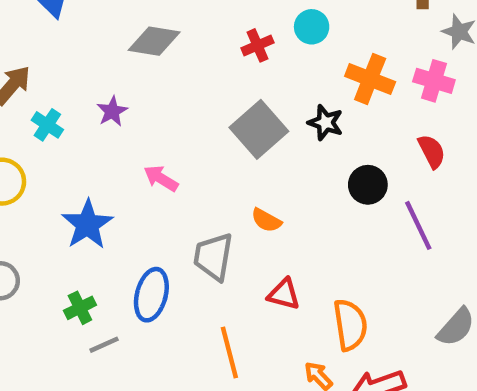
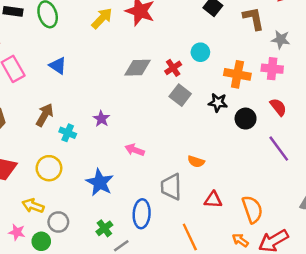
gray diamond: (154, 41) -> (138, 68), moved
gray square: (259, 129) -> (180, 95), moved, size x0.7
black circle: (368, 185) -> (246, 119), moved

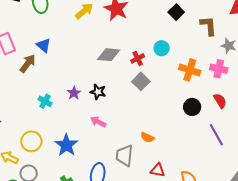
black star: (218, 103) -> (98, 92), moved
brown arrow: (45, 115) -> (28, 63), moved
yellow circle: (49, 168) -> (31, 141), moved

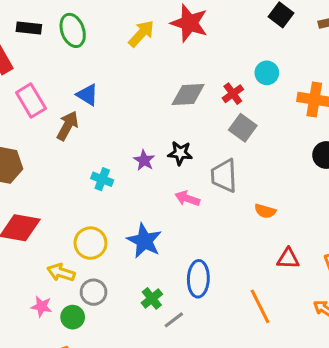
gray trapezoid: (124, 156) -> (224, 176), moved

